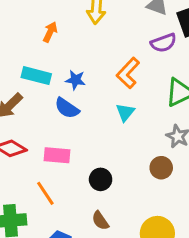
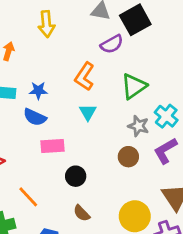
pink rectangle: (57, 155) -> (53, 146), moved

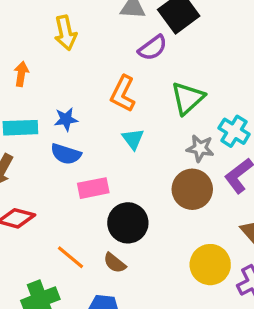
brown circle: (128, 157) -> (192, 189), size x1.5
black circle: (76, 176) -> (128, 223), size x1.5
brown semicircle: (82, 213) -> (115, 263), moved

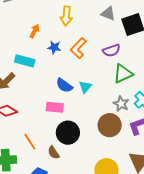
purple semicircle: (153, 48) -> (111, 50), moved
orange L-shape: (123, 94) -> (78, 48), moved
blue star: (66, 119) -> (54, 47), moved
blue semicircle: (66, 154) -> (64, 85), moved

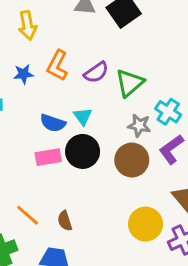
purple semicircle: (111, 50) -> (96, 72), moved
black circle: (68, 133) -> (83, 151), moved
brown semicircle: (54, 153) -> (65, 221), turned 32

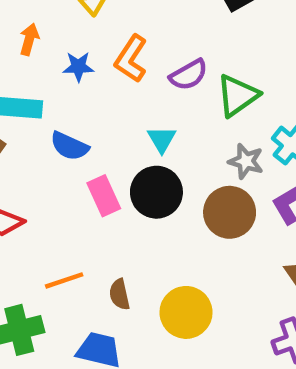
blue semicircle: (53, 123) -> (69, 146), moved
pink rectangle: (48, 157) -> (104, 196), turned 70
orange line: (28, 215) -> (64, 280), turned -65
yellow circle: (146, 224) -> (186, 312), moved

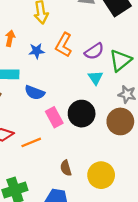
cyan triangle: (162, 139) -> (96, 78), moved
orange line: (64, 280) -> (31, 142), moved

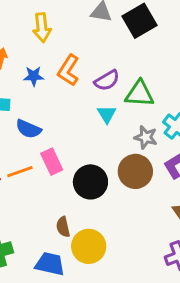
green triangle: (120, 60) -> (140, 94), turned 40
black circle: (82, 114) -> (90, 182), moved
orange line: (31, 142) -> (20, 172), moved
yellow circle: (101, 175) -> (89, 246), moved

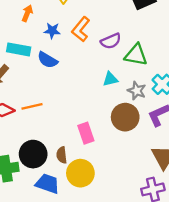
cyan triangle: (107, 114) -> (110, 79), moved, turned 42
blue semicircle: (28, 129) -> (47, 60), moved
pink rectangle: (52, 162) -> (86, 133), moved
black circle: (90, 182) -> (33, 154), moved

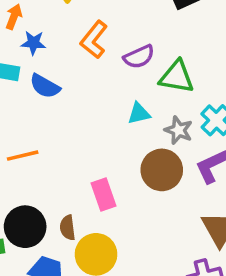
blue star: (52, 31) -> (33, 43), moved

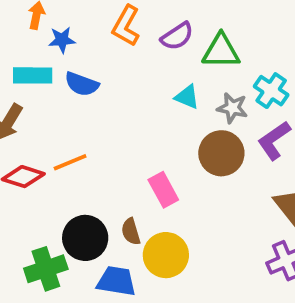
cyan triangle: (139, 113) -> (187, 97), turned 45

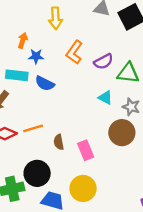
brown semicircle: (131, 232) -> (59, 142), moved

